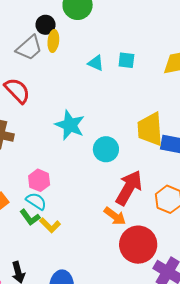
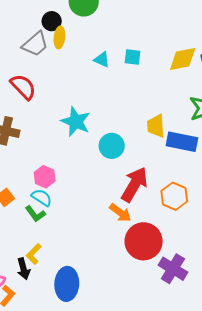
yellow trapezoid: (150, 129) -> (156, 126), size x0.7
yellow L-shape: (50, 225) -> (34, 254), moved, turned 90

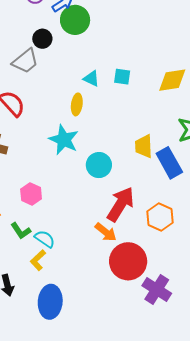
yellow ellipse: (59, 37) -> (77, 104), moved
blue rectangle: (182, 142) -> (169, 163), turned 48
cyan semicircle: (42, 198) -> (45, 239), moved
yellow L-shape: (34, 254) -> (38, 260), moved

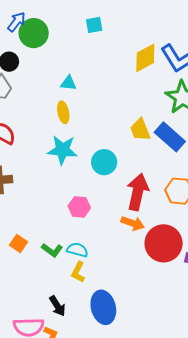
cyan square: (122, 77) -> (94, 25), moved
pink hexagon: (31, 194) -> (79, 207), moved

